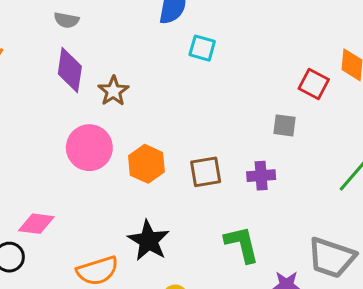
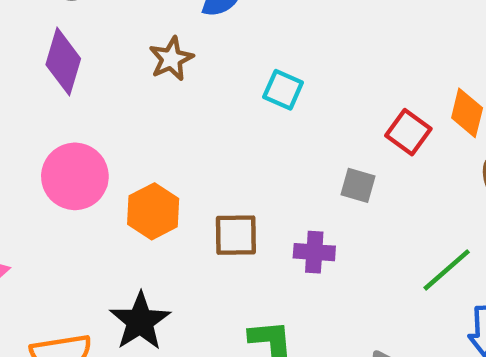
cyan square: (202, 48) -> (283, 90), moved
brown star: (113, 91) -> (171, 59), moved

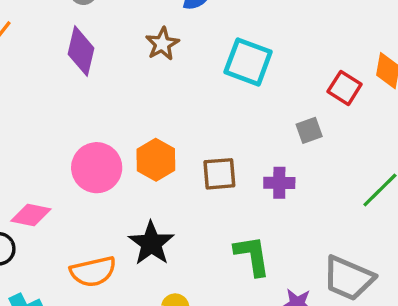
cyan square: (283, 90) -> (248, 62), size x1.6
pink circle: (75, 176) -> (97, 168), moved
gray square: (358, 185) -> (309, 130), turned -32

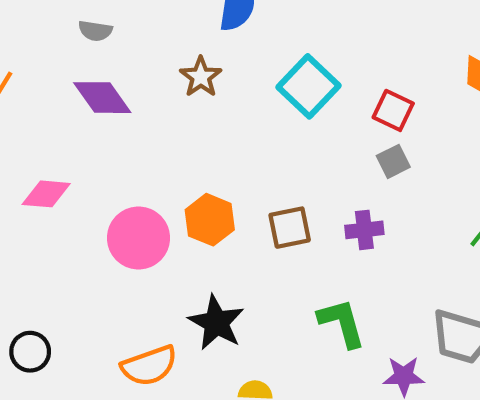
purple diamond: (81, 51) -> (102, 98), turned -42
cyan square: (248, 62) -> (308, 86), turned 30
red square: (345, 88) -> (393, 110), moved
pink diamond: (31, 215) -> (46, 194), moved

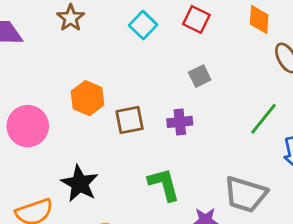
cyan square: (308, 86) -> (143, 25), size x0.7
red square: (393, 110) -> (196, 19), moved
orange hexagon: (210, 220) -> (88, 98), moved

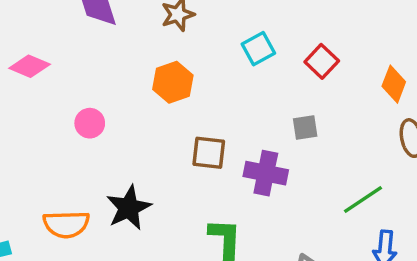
orange hexagon: (88, 98) -> (173, 82), moved
purple cross: (180, 122) -> (266, 173), size x1.4
pink circle: (28, 126) -> (90, 123), size x0.6

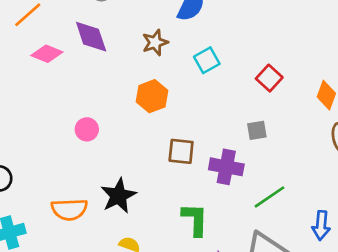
cyan square: (258, 49) -> (207, 60), moved
pink diamond: (30, 66) -> (47, 54), moved
green line: (363, 200) -> (270, 197), moved

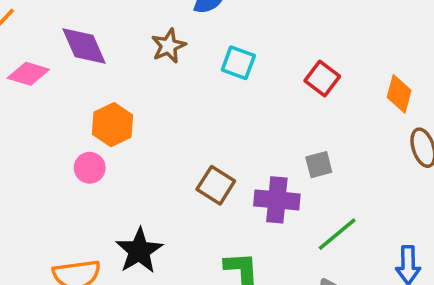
cyan square: (207, 60) -> (238, 63), turned -35
orange hexagon: (152, 96) -> (113, 125), moved
gray square: (257, 130) -> (319, 165), moved
brown square: (181, 151) -> (216, 185), turned 32

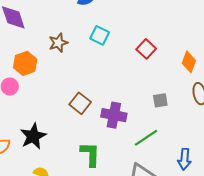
brown star: (169, 46) -> (58, 43), moved
gray square: (319, 165) -> (160, 100), moved

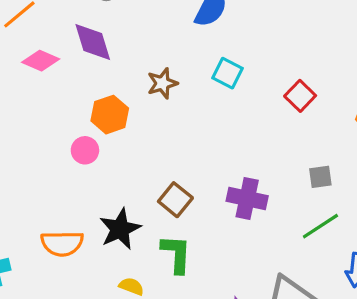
brown square: (80, 103) -> (175, 200), moved
green line: (146, 138) -> (320, 226), moved
green L-shape: (90, 154) -> (176, 254), moved

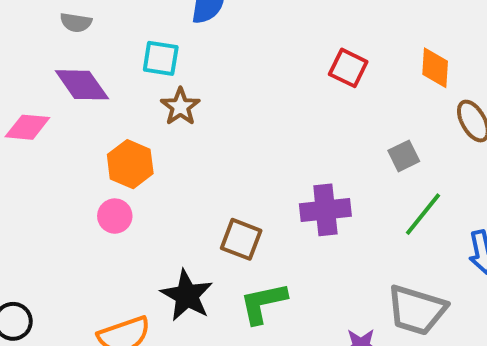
cyan square: (228, 73) -> (161, 58), moved
green L-shape: (176, 254) -> (263, 303), turned -87

